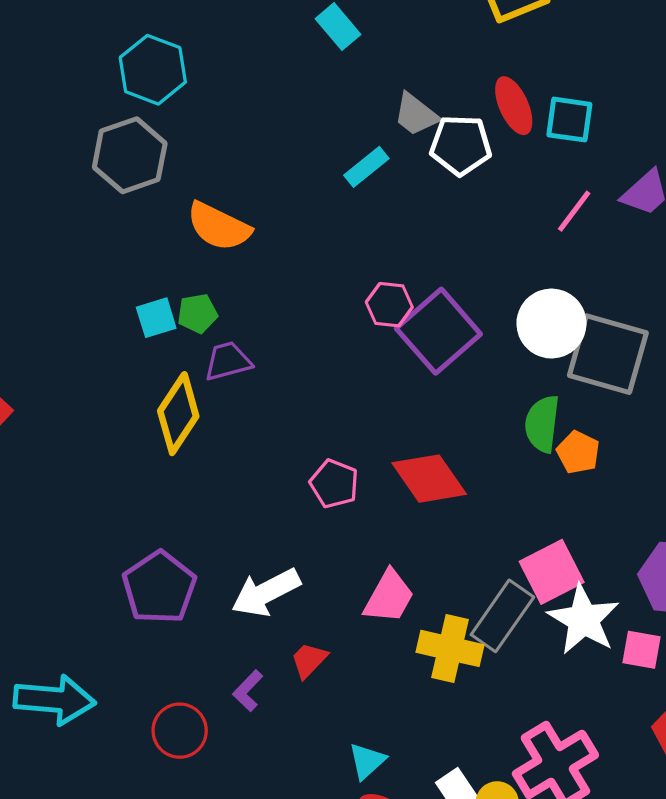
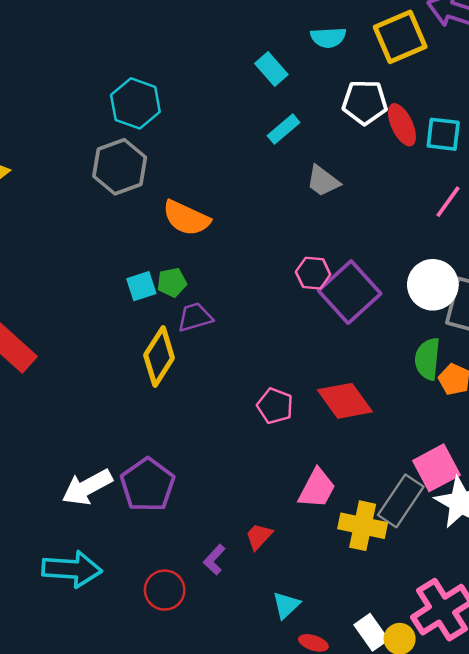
gray trapezoid: (416, 115) -> (323, 181), moved
white pentagon: (461, 145) -> (365, 102), moved
cyan rectangle: (366, 167) -> (284, 129), moved
white arrow: (266, 592) -> (87, 487), moved
cyan triangle: (367, 761) -> (286, 605), moved

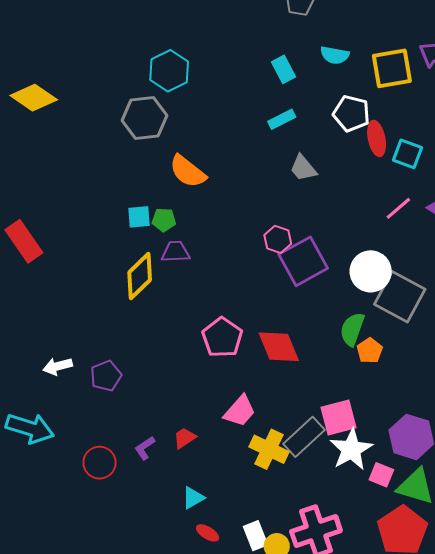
pink pentagon: (275, 406) -> (222, 337), size x1.4
purple pentagon: (148, 485) -> (106, 376), size x0.7
white arrow: (87, 487) -> (58, 366), size x0.7

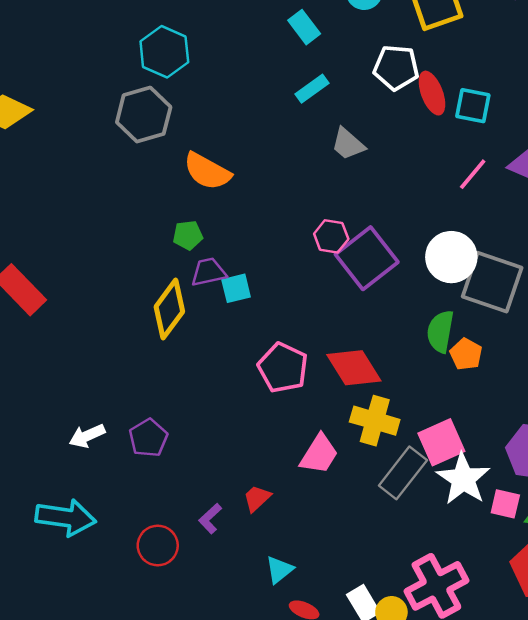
cyan square: (139, 217) -> (236, 288), moved
yellow cross: (269, 449) -> (375, 421), moved

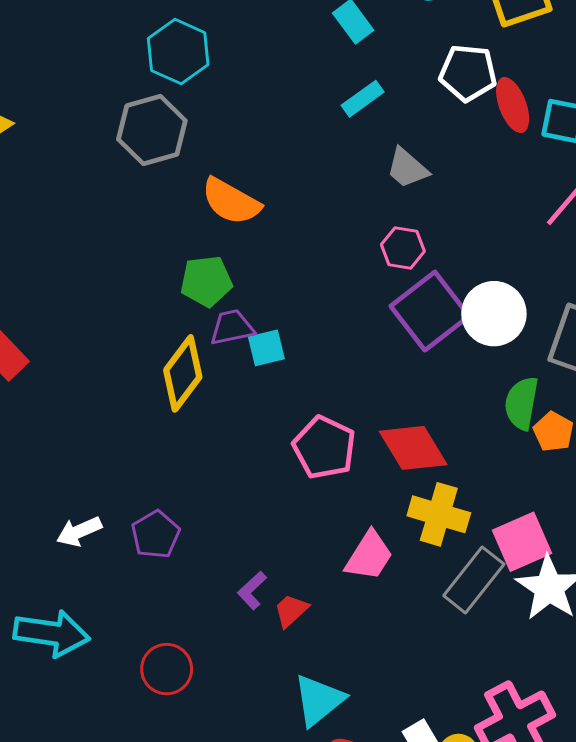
green pentagon: (188, 235) -> (206, 281), size x1.4
pink hexagon: (331, 236) -> (403, 248), moved
white circle: (451, 257) -> (494, 314), moved
purple L-shape: (210, 518) -> (252, 590), moved
cyan triangle: (279, 570) -> (319, 700), size x1.5

